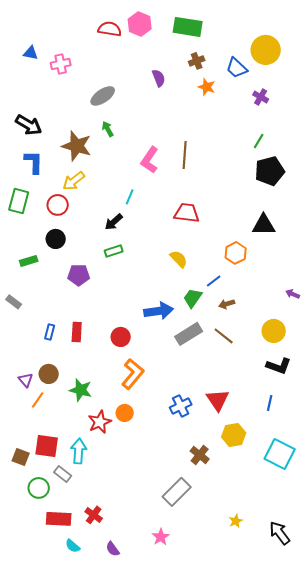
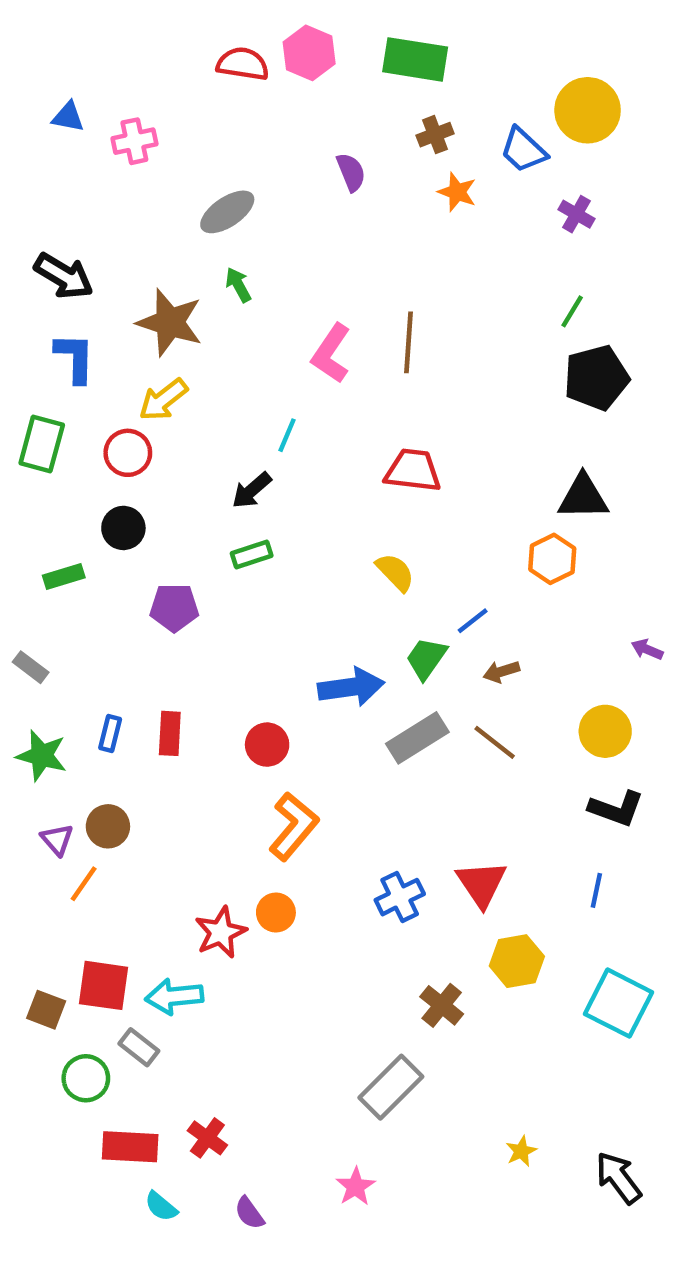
orange hexagon: (236, 253) -> (552, 559), moved
green star: (81, 390) -> (42, 756), moved
cyan arrow: (79, 451) -> (174, 996), turned -100

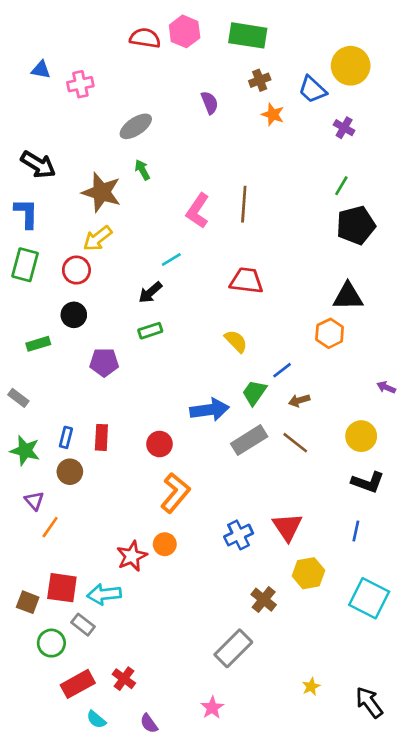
blue L-shape: (75, 358) -> (26, 213), moved
cyan line: (287, 435) -> (171, 259), turned 36
brown circle: (108, 826) -> (70, 472), moved
red rectangle: (130, 1147) -> (78, 684), turned -32

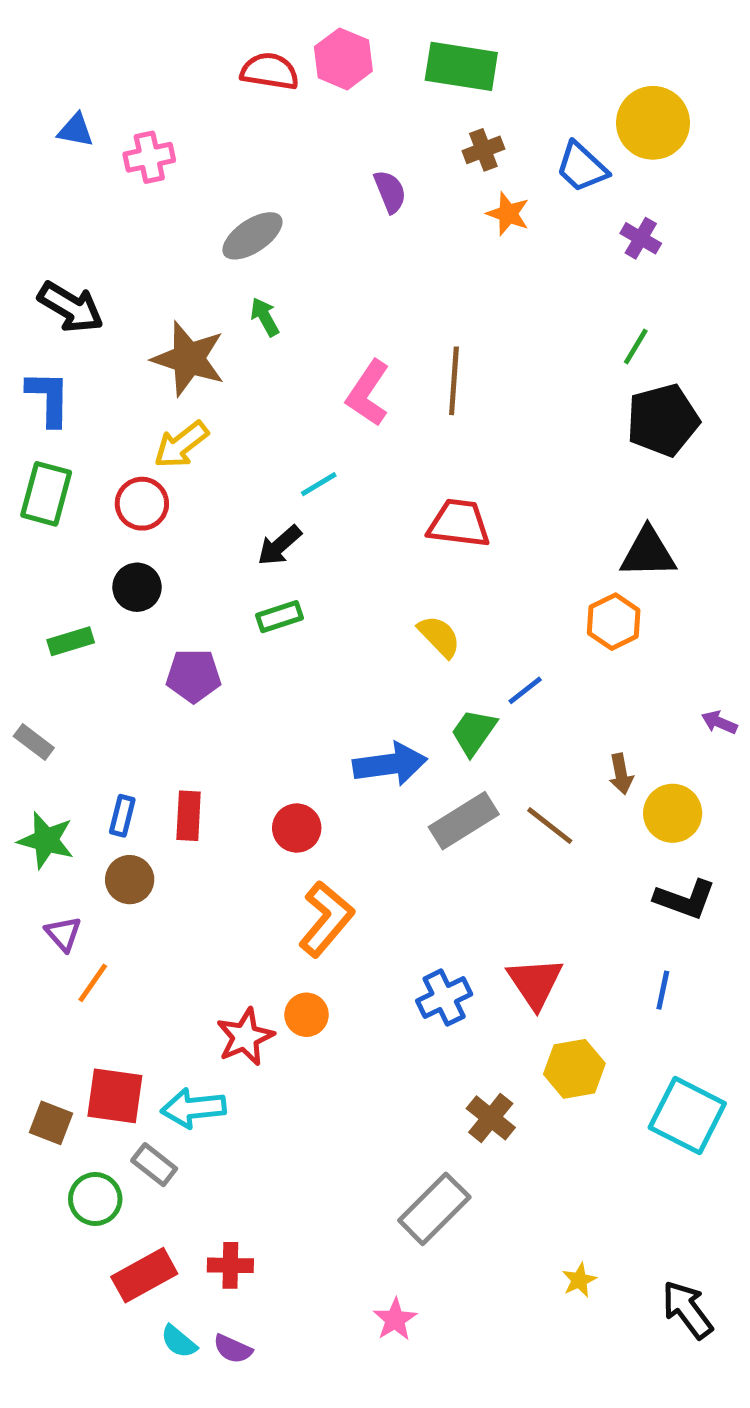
brown arrow: (299, 401) -> (621, 774), moved, turned -84
red cross: (124, 679) -> (230, 1265), turned -35
purple semicircle: (149, 723) -> (233, 1349), moved, turned -30

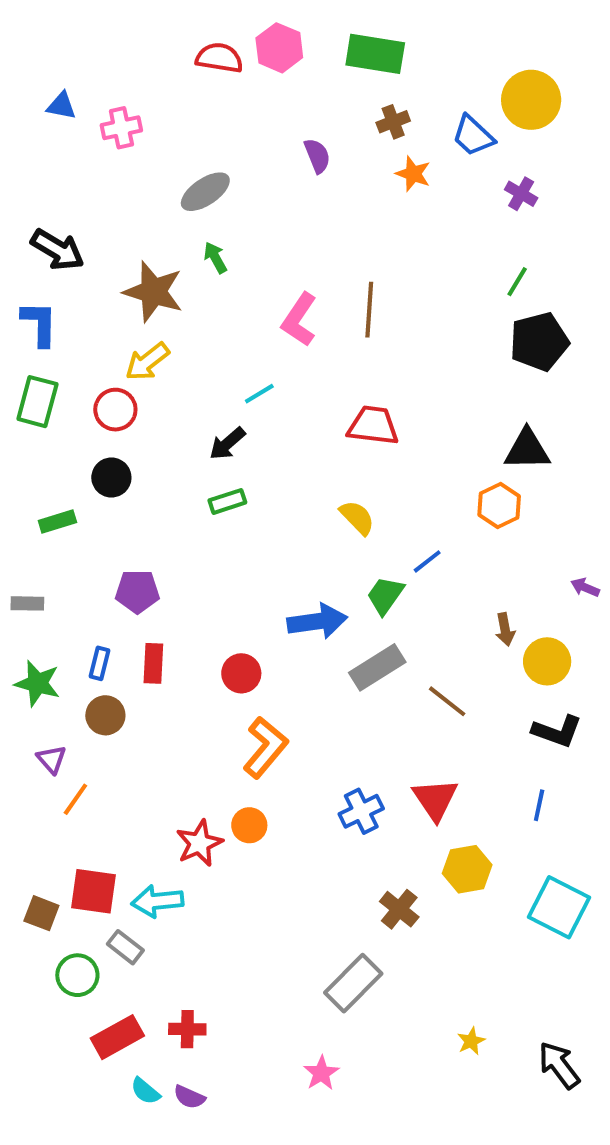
purple pentagon: (194, 676) -> (137, 591), moved
gray rectangle: (34, 742) -> (27, 603), turned -36
brown line: (550, 826) -> (447, 701), moved

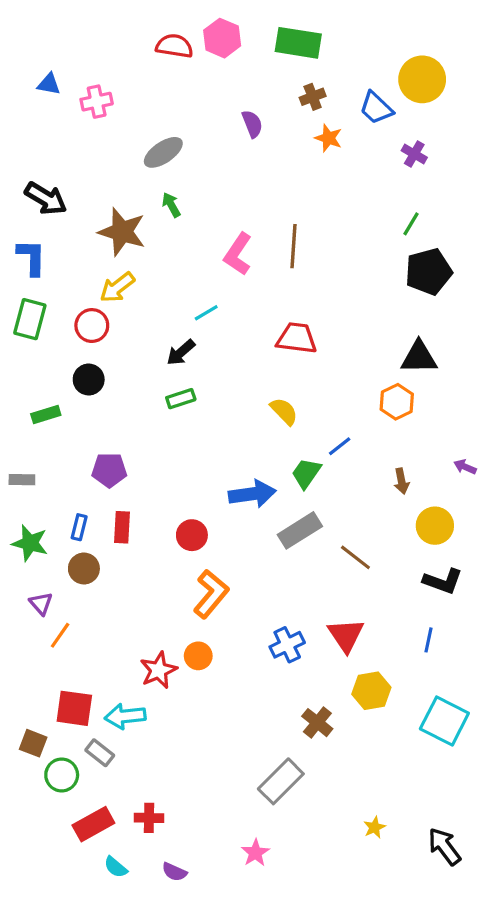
brown arrow: (505, 629) -> (402, 481), moved
brown square: (41, 913) -> (33, 743), moved
purple semicircle: (189, 1097) -> (174, 872), moved

